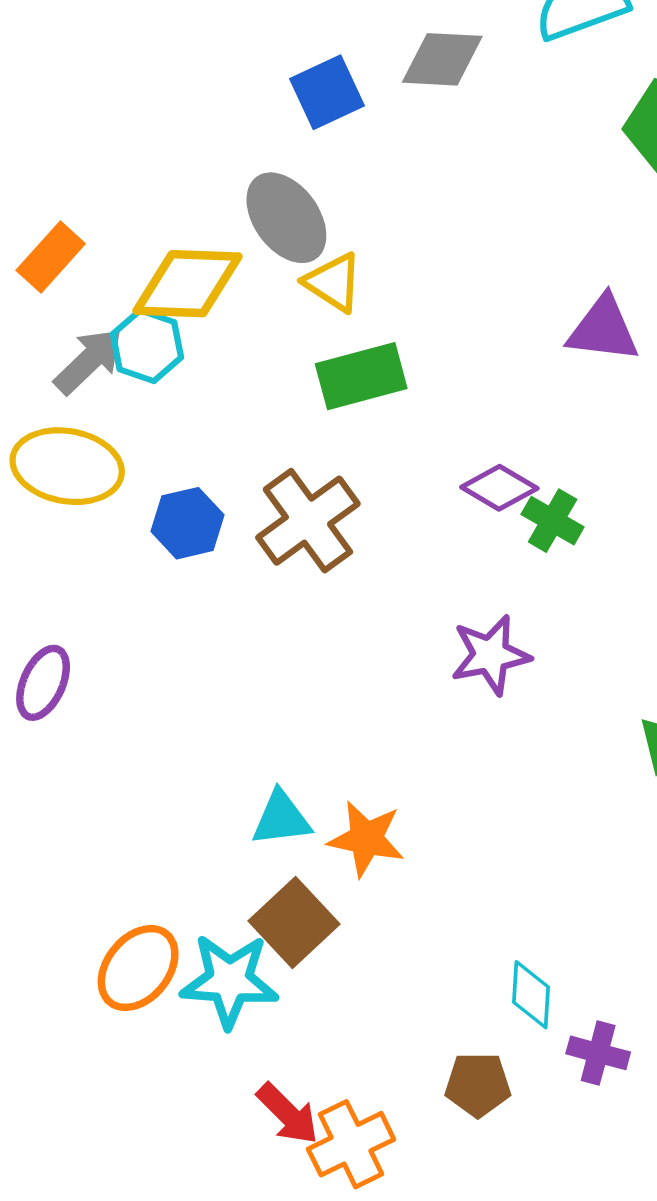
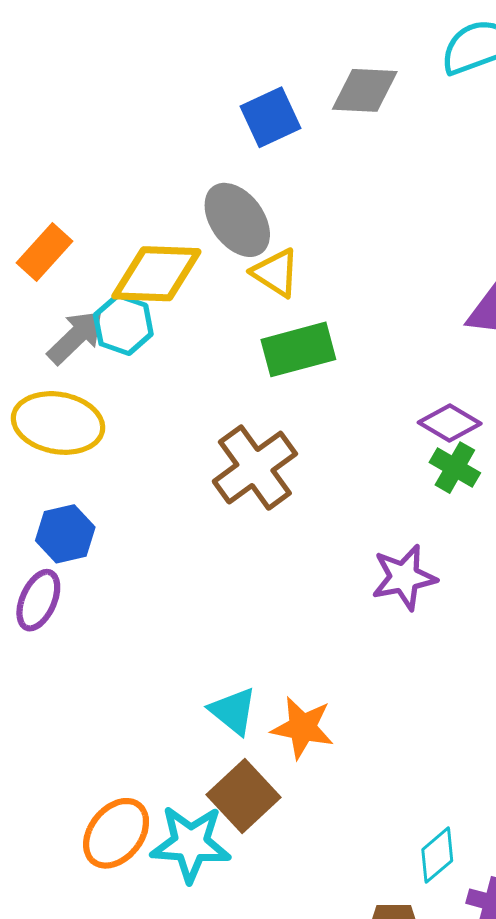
purple diamond: (499, 488) -> (450, 423), moved
blue hexagon: (188, 523) -> (65, 534), moved
cyan triangle: (281, 818) -> (233, 711), turned 46
cyan diamond: (531, 995) -> (437, 855), turned 46

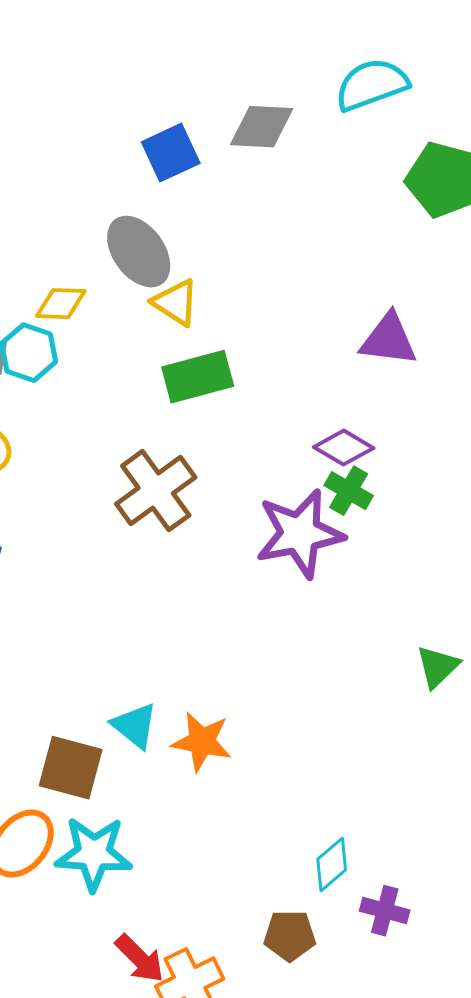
yellow diamond: (156, 274) -> (61, 304), size x0.6
purple star: (404, 577) -> (300, 534), moved, size x1.4
brown square: (243, 796) -> (71, 768), moved, turned -32

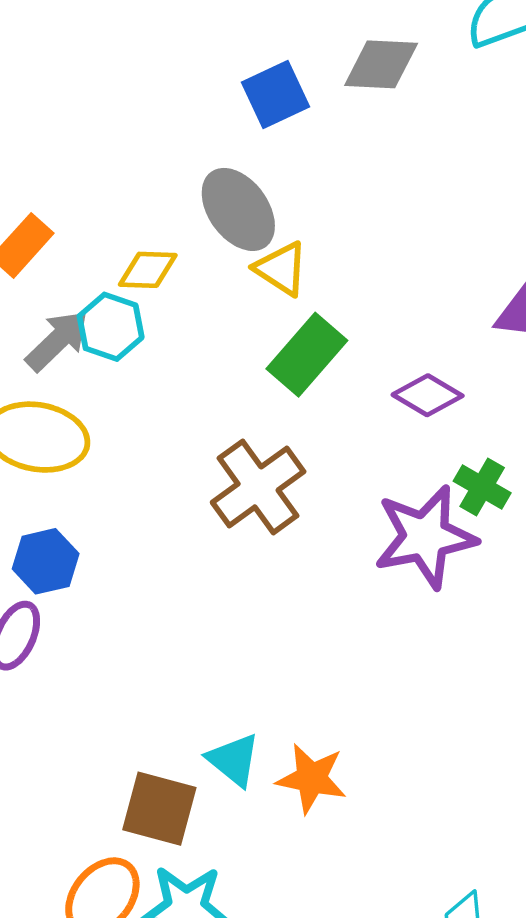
green rectangle: (198, 377) -> (307, 355), turned -34
purple diamond: (344, 448) -> (428, 395), moved

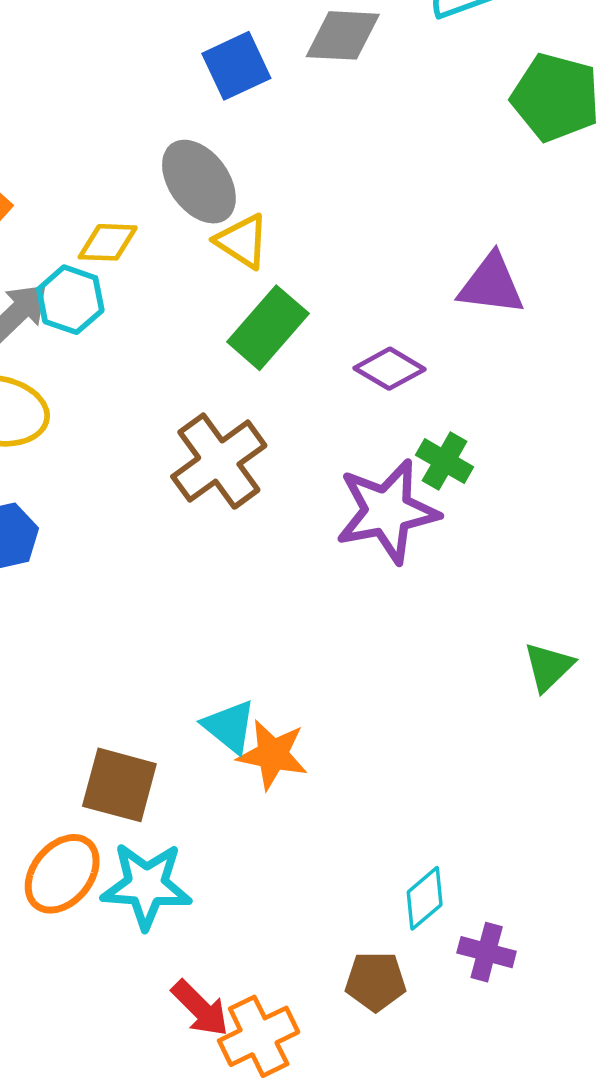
cyan triangle: (234, 760) -> (229, 726), moved

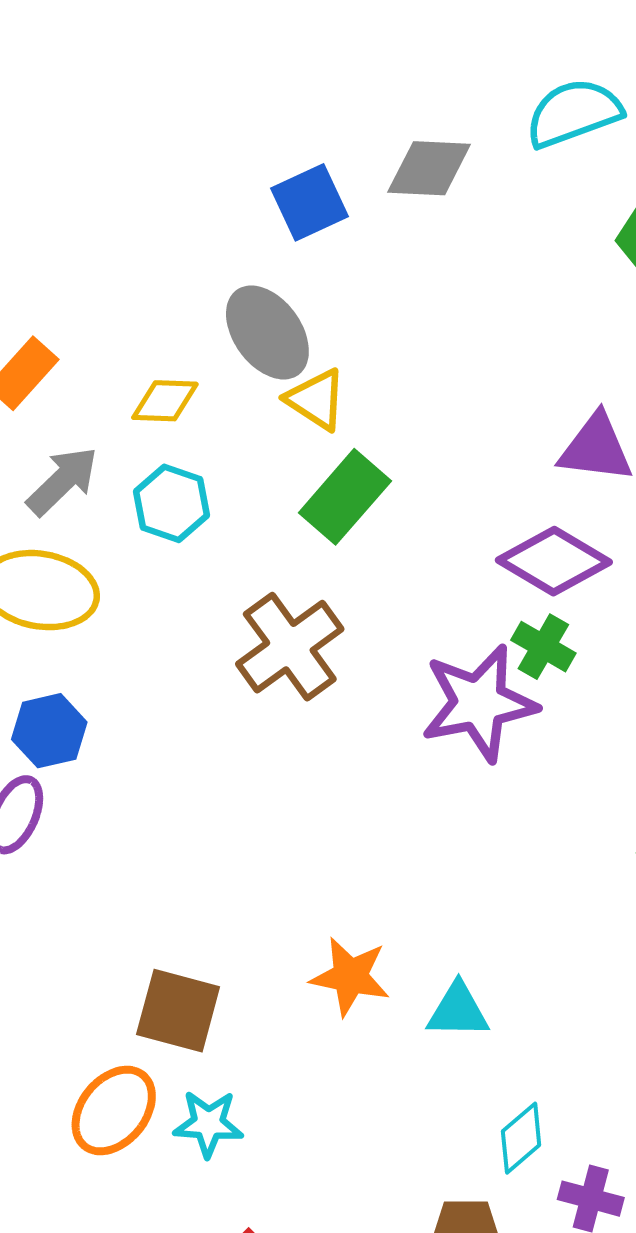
cyan hexagon: (70, 300) -> (171, 503), moved
purple diamond: (390, 369) -> (554, 561), moved, size x1.4
cyan triangle: (229, 726) -> (458, 1011), moved, turned -38
cyan star: (146, 885) -> (208, 1124), size x0.7

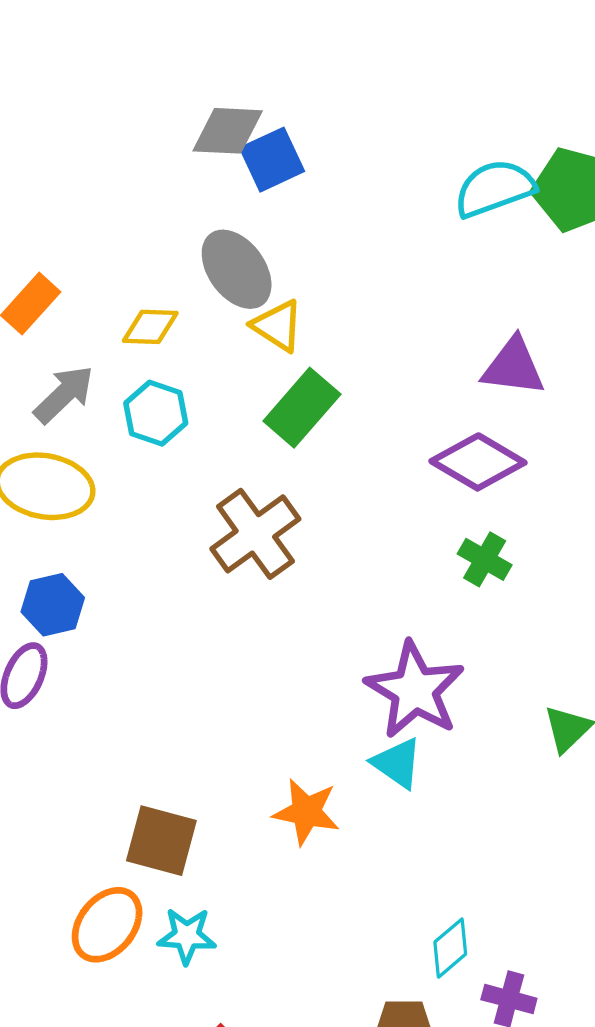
cyan semicircle: (574, 113) -> (495, 188), moved
gray diamond: (429, 168) -> (228, 131), moved
green cross: (543, 647) -> (485, 559), moved
purple star: (479, 703) -> (415, 690), moved, turned -30
cyan triangle: (458, 1011) -> (397, 763), moved, turned 34

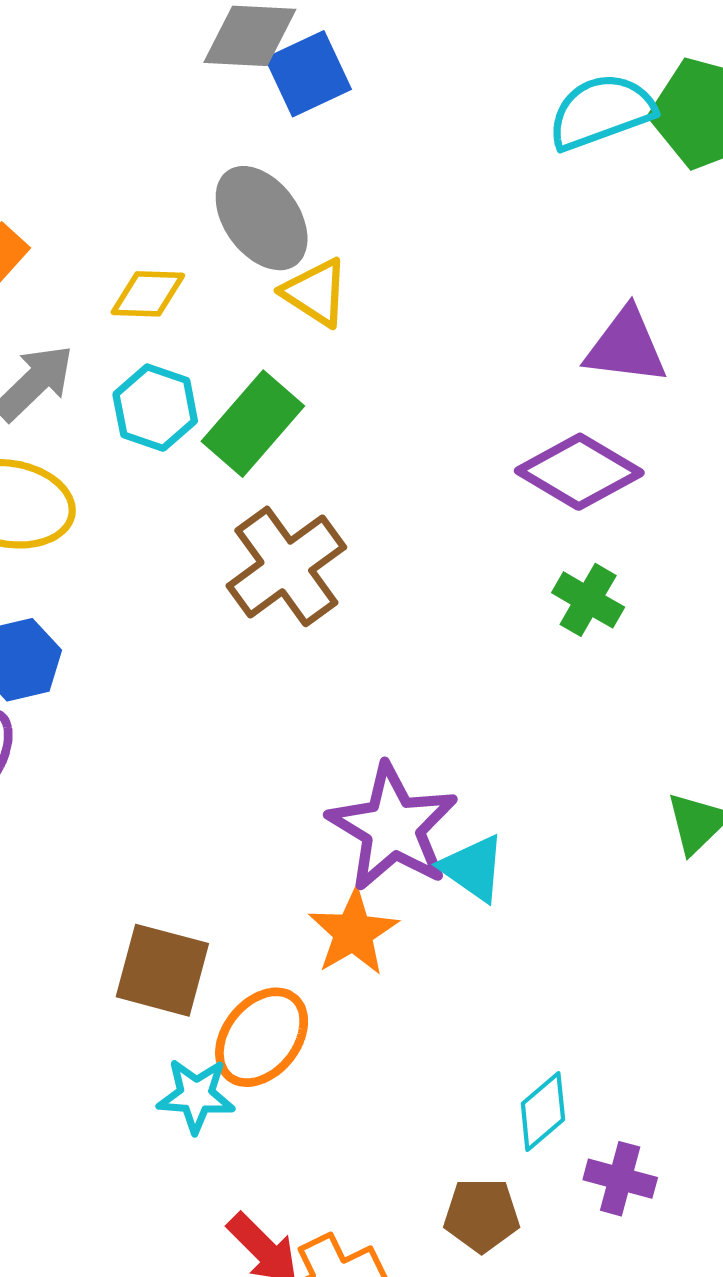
green rectangle: (302, 408) -> (253, 424), moved
purple star: (415, 690) -> (393, 827), moved
orange star: (306, 812) -> (353, 932), turned 30
orange ellipse: (107, 925) -> (262, 1037), moved

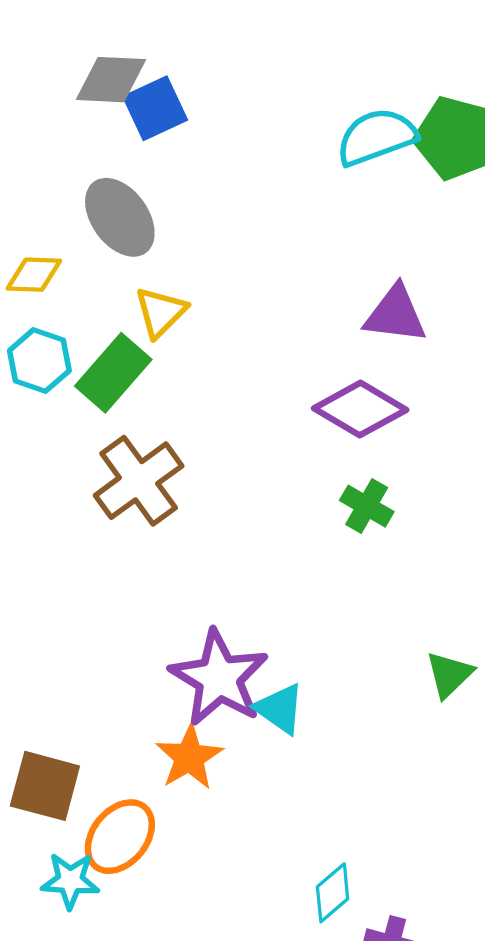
yellow triangle: (315, 292) -> (161, 312), moved, turned 42

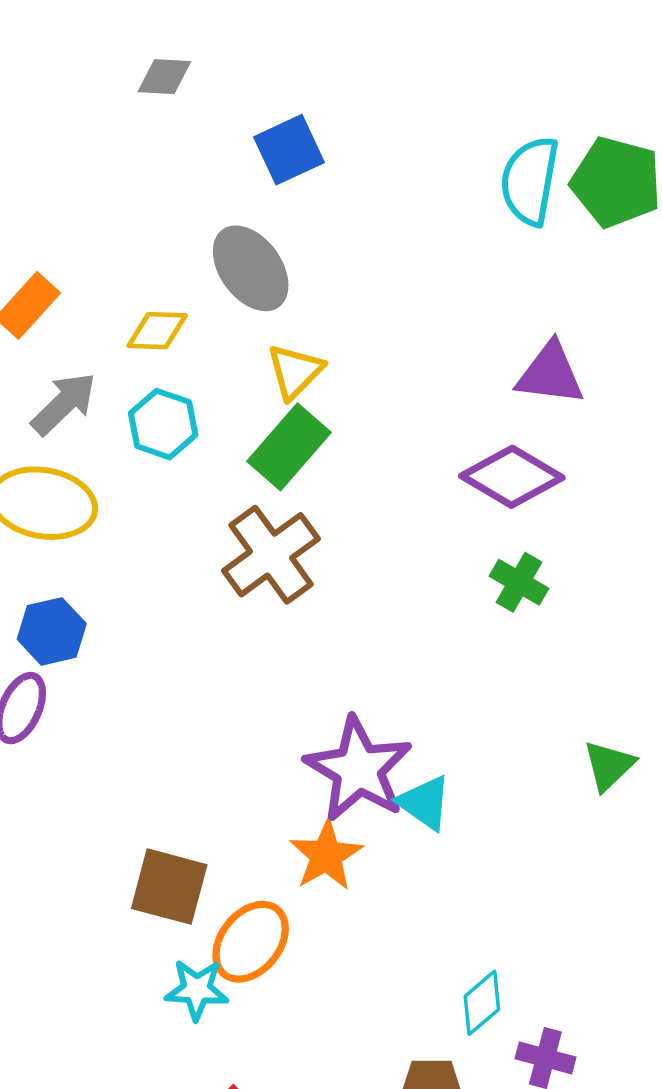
gray diamond: (111, 80) -> (164, 77), moved, size x0.7
cyan semicircle: (377, 137) -> (530, 181), turned -60
green rectangle: (113, 373) -> (289, 447), moved

